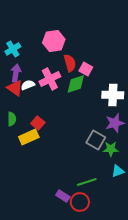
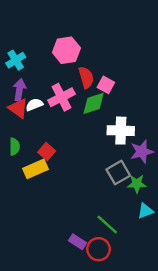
white cross: (113, 95) -> (121, 131), moved
gray square: (96, 140) -> (118, 173), turned 30
green line: (87, 182) -> (107, 224), turned 60

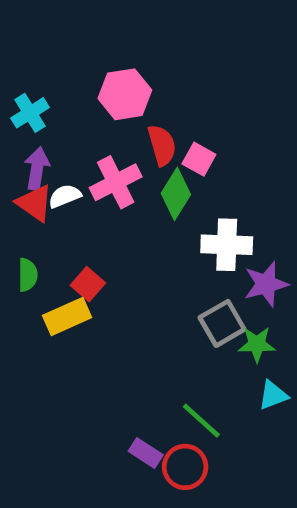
green diamond: (94, 103) -> (176, 194), turned -40

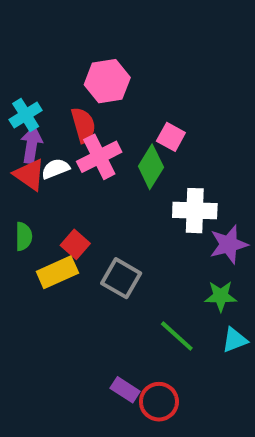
cyan cross: (30, 113) -> (26, 115), moved
red semicircle: (162, 145) -> (83, 125), moved
gray square: (222, 323) -> (121, 278), moved, turned -30
green line: (201, 421) -> (177, 336), moved

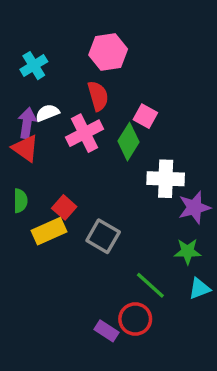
pink hexagon: (107, 81) -> (108, 52), moved
cyan cross: (26, 115) -> (34, 66), moved
red semicircle: (83, 125) -> (98, 96), moved
white semicircle: (55, 169) -> (47, 113), moved
red circle: (159, 402) -> (135, 319), moved

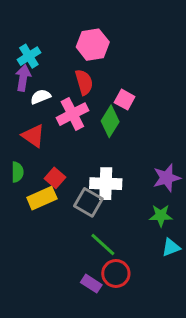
purple arrow: (27, 123) -> (23, 78), moved
red triangle: (25, 148) -> (33, 136), moved
white cross: (166, 179) -> (106, 184), moved
green line: (150, 285) -> (103, 244), moved

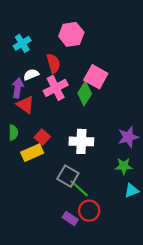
purple arrow: (23, 78) -> (18, 88), moved
red semicircle: (84, 82) -> (53, 63), moved
pink square: (125, 100) -> (96, 77), size x1.5
gray square: (88, 202) -> (68, 176), moved

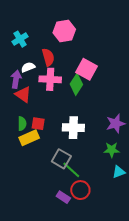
pink cross: (56, 88) -> (50, 79), turned 30
green semicircle: (13, 133) -> (22, 124), moved
red square: (42, 137) -> (38, 124), turned -32

